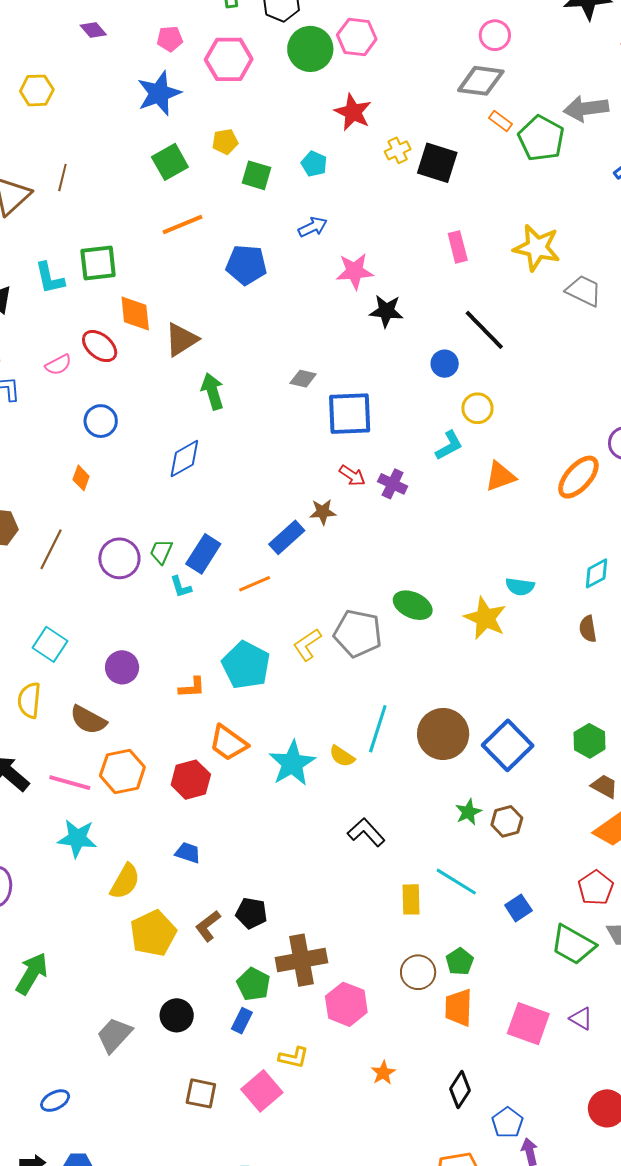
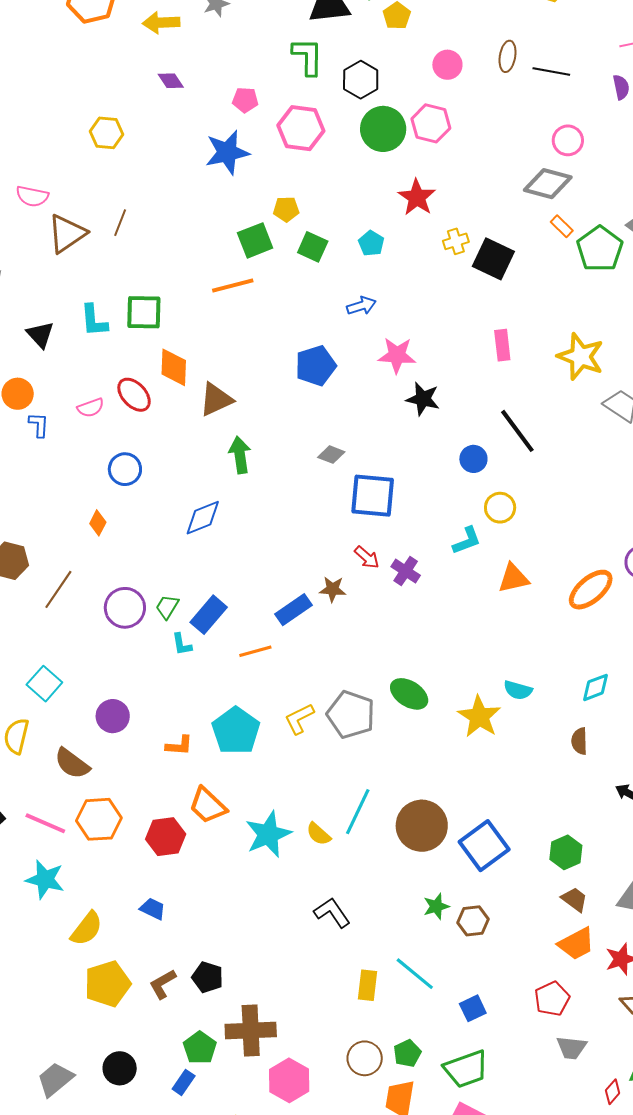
green square: (170, 162) -> (255, 240), moved
blue pentagon: (246, 265) -> (316, 366), moved, turned -30
green trapezoid: (573, 945) -> (466, 1069), moved, turned -57

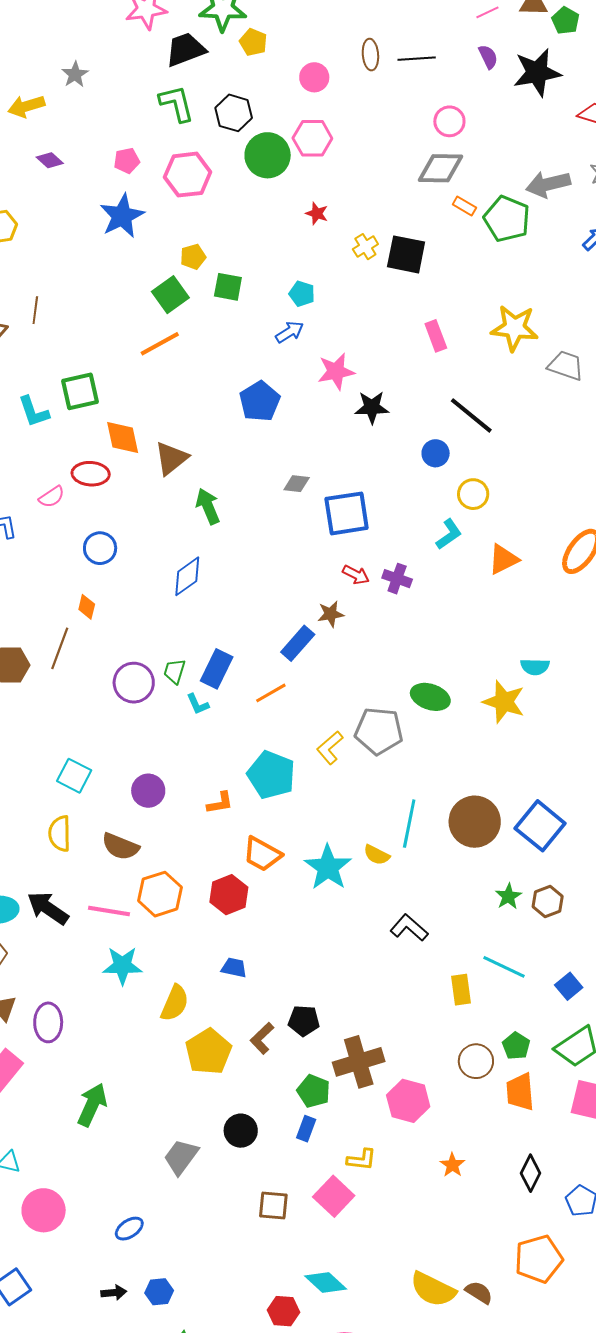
red star: (417, 197) -> (317, 213), size x0.6
cyan pentagon: (371, 243) -> (302, 294), moved
red ellipse: (134, 395) -> (91, 474), turned -30
brown line: (58, 589) -> (60, 648), moved

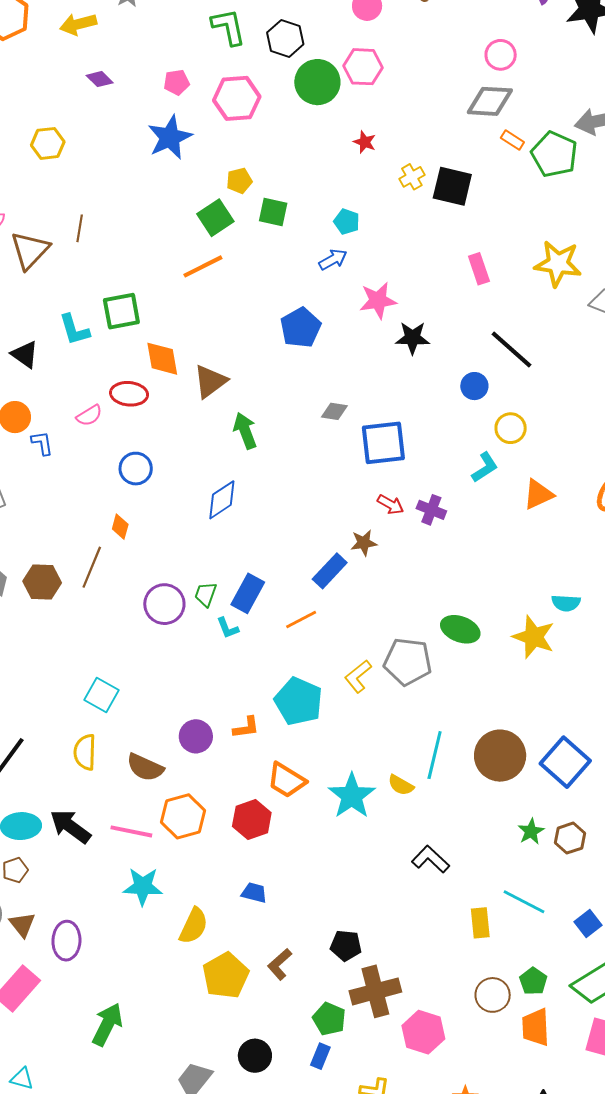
purple circle: (148, 791) -> (196, 736), moved
black pentagon: (304, 1021) -> (346, 946), moved

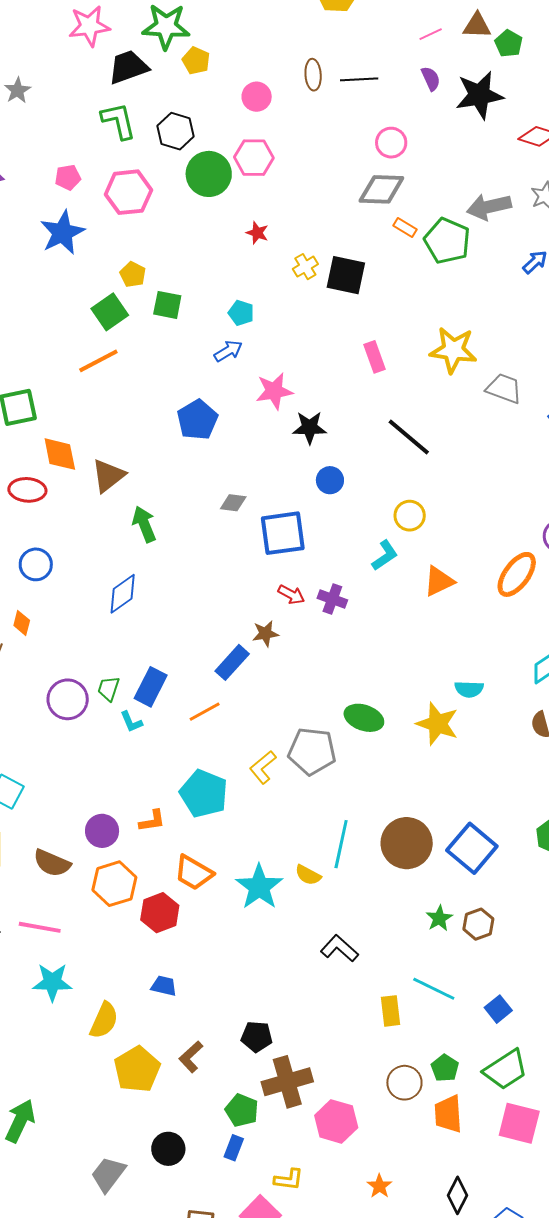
yellow pentagon: (239, 181) -> (133, 274), turned -30
blue circle: (474, 386) -> (330, 480), moved
orange hexagon: (183, 816) -> (114, 884), moved

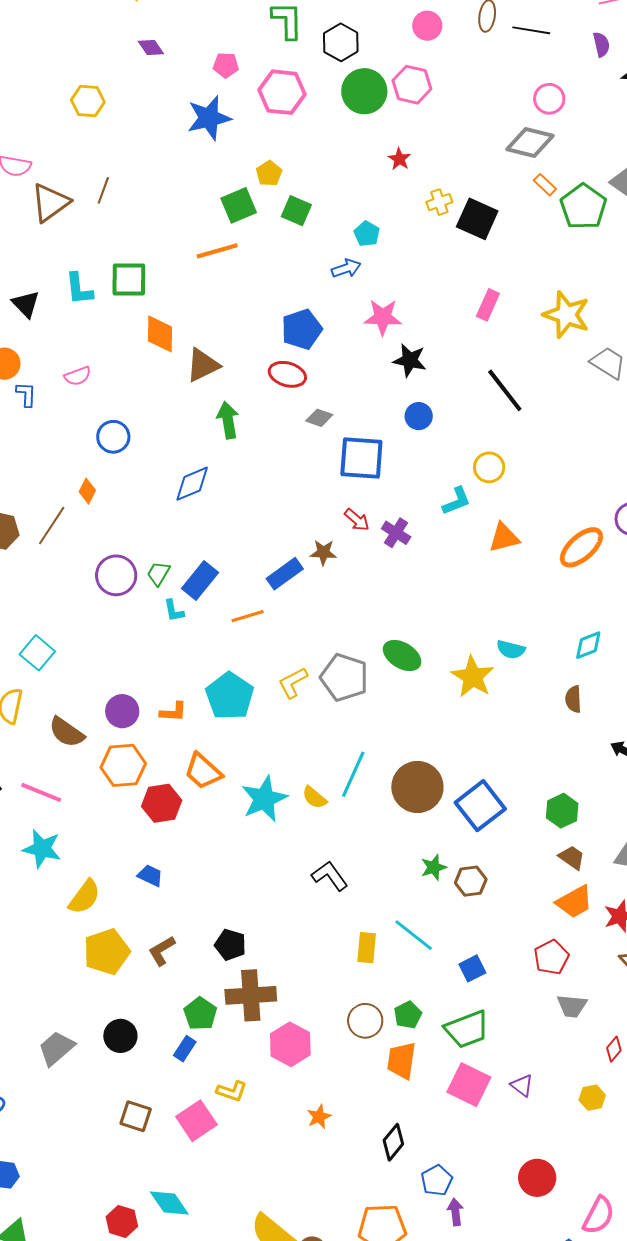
pink rectangle: (374, 357) -> (488, 305), turned 32
red ellipse: (27, 490) -> (287, 374), moved

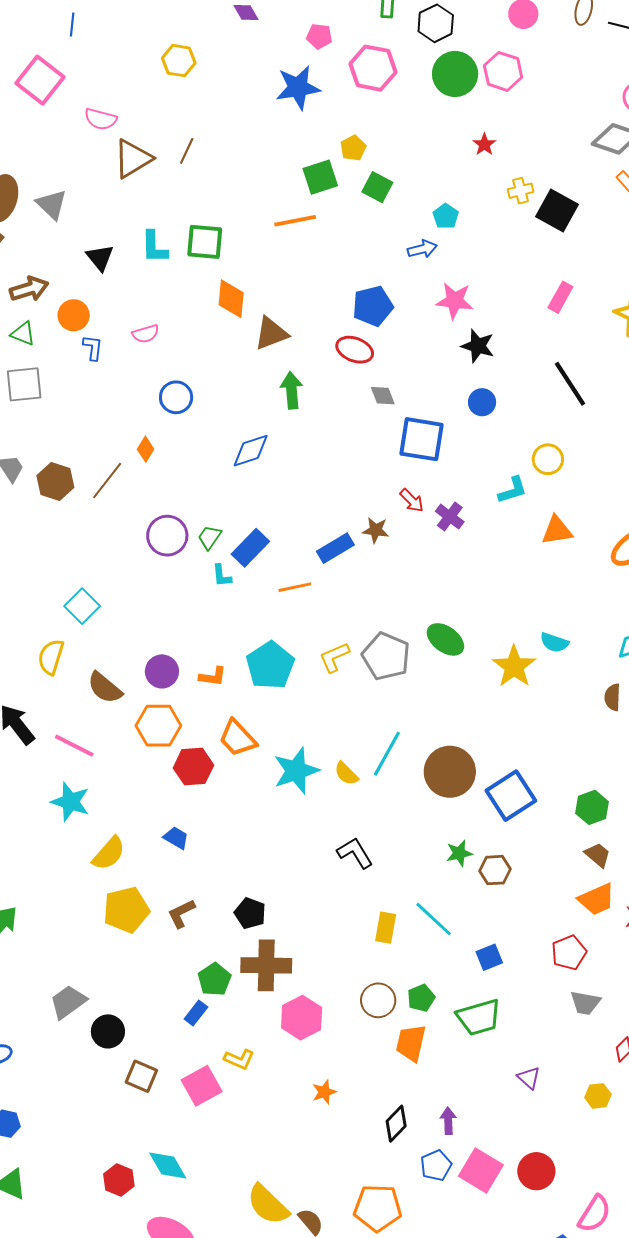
gray diamond: (319, 418) -> (383, 396), turned 44
black circle: (120, 1036) -> (108, 1031), moved
pink square: (469, 1085) -> (481, 1170), moved
purple arrow: (455, 1212) -> (448, 1121), moved

